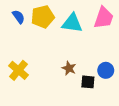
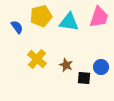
blue semicircle: (19, 17) -> (17, 27), moved
yellow cross: (19, 70) -> (37, 59), moved

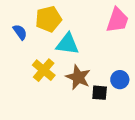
cyan triangle: (69, 22) -> (68, 44), moved
brown star: (66, 65) -> (78, 77), size x1.5

